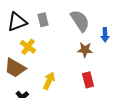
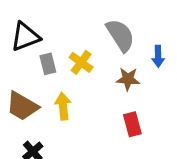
gray rectangle: (43, 20) -> (48, 64), moved
yellow cross: (28, 47) -> (81, 62), moved
yellow arrow: (49, 81) -> (63, 106), moved, turned -30

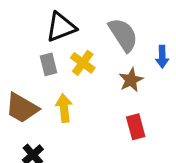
black triangle: (25, 37) -> (61, 27), moved
brown star: (128, 79) -> (131, 80), turned -30

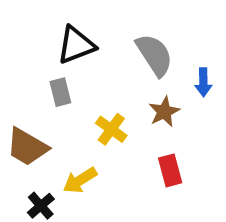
yellow cross: (83, 63) -> (111, 129), moved
yellow arrow: (64, 108) -> (80, 180), moved, turned -116

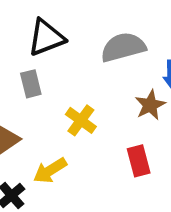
gray semicircle: (154, 55) -> (123, 47), turned -72
brown star: (164, 112) -> (150, 105), moved

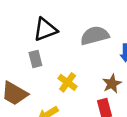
brown star: (150, 105) -> (112, 84), moved

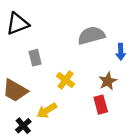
black triangle: (45, 29) -> (17, 24), moved

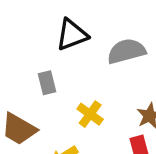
black triangle: (17, 24) -> (72, 35), moved

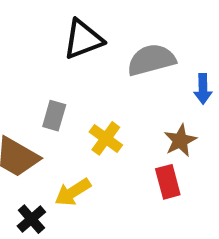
gray rectangle: (47, 83) -> (54, 116), moved, turned 30

